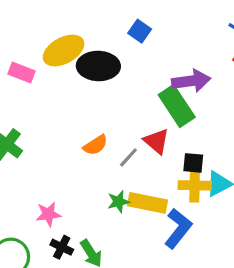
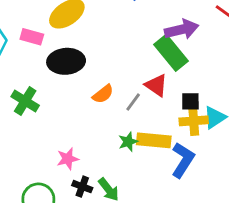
black ellipse: (98, 66) -> (66, 61), moved

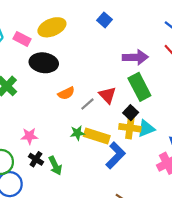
green rectangle: (171, 53) -> (139, 87), moved
black square: (190, 101) -> (131, 113), turned 32

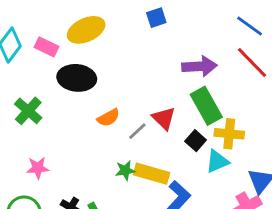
blue square: (104, 20) -> (156, 18), turned 32
yellow cross: (130, 128) -> (229, 134), moved
pink star: (29, 136) -> (38, 168), moved

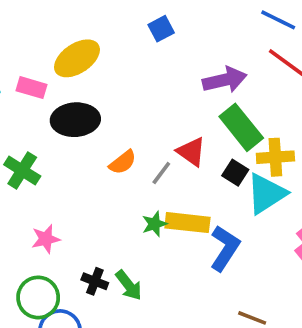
cyan triangle: (217, 161) -> (266, 194), size x1.4

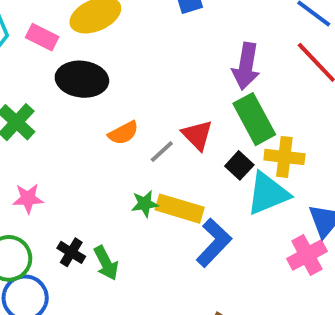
purple arrow: (225, 80) -> (246, 66), turned 102

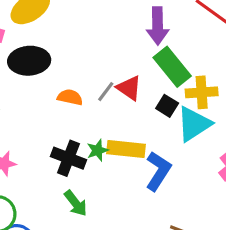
orange semicircle: (123, 133) -> (70, 97), turned -130
gray line: (162, 152) -> (106, 92), moved
black cross: (71, 252) -> (68, 158), moved, size x1.5

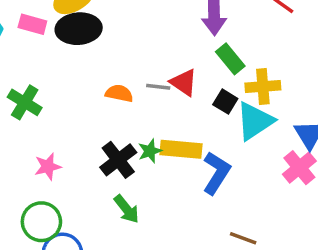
black ellipse: (29, 61) -> (79, 29), moved
green rectangle: (172, 67) -> (230, 59), size x0.7
gray line: (106, 92) -> (158, 87), turned 60
black cross: (68, 158) -> (118, 160), turned 32

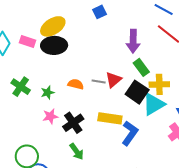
red triangle: (184, 82) -> (113, 80), turned 42
black square: (225, 102) -> (137, 92), size x1.6
green star: (150, 151) -> (48, 93), moved
pink star: (48, 167) -> (50, 116), moved

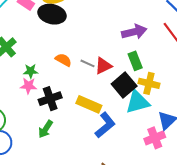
purple arrow: (133, 41) -> (134, 32), turned -120
green star: (48, 93) -> (31, 71), moved
green arrow: (77, 152) -> (46, 129), turned 54

